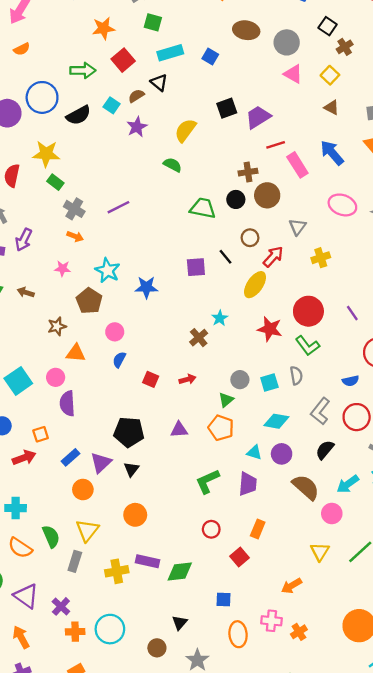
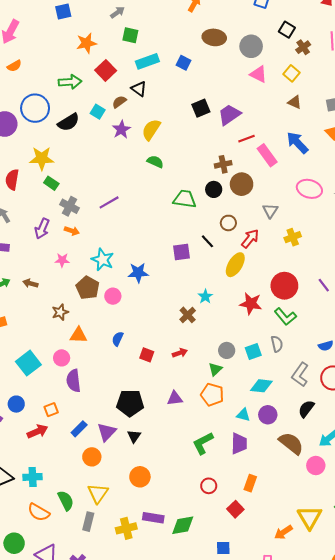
yellow semicircle: (185, 130) -> (151, 130), moved
purple arrow: (24, 240) -> (42, 229), moved
pink circle: (115, 332) -> (113, 296), moved
yellow triangle: (320, 552) -> (310, 517), moved, size x1.4

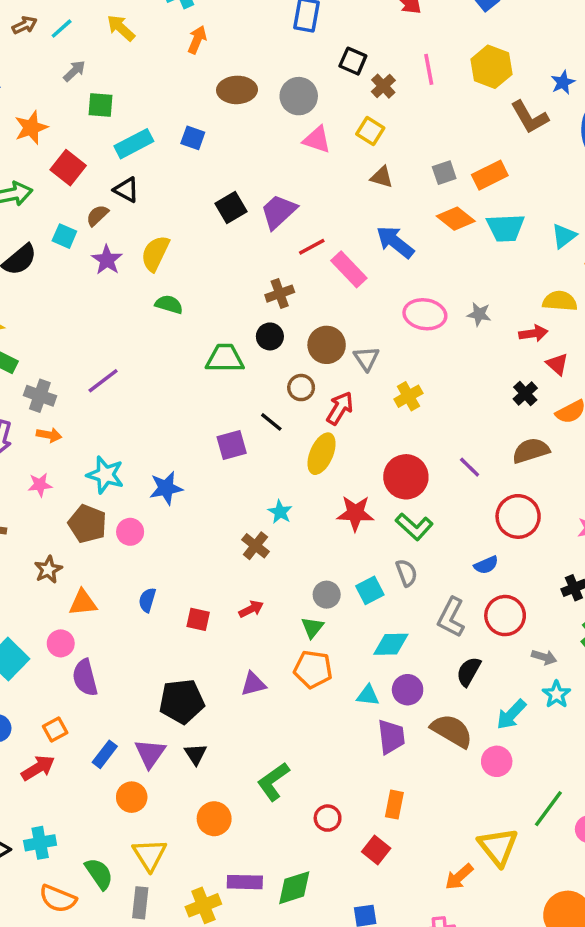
brown circle: (242, 184) -> (327, 345), moved
green L-shape: (203, 443) -> (273, 781), moved
purple trapezoid: (239, 443) -> (391, 737), moved

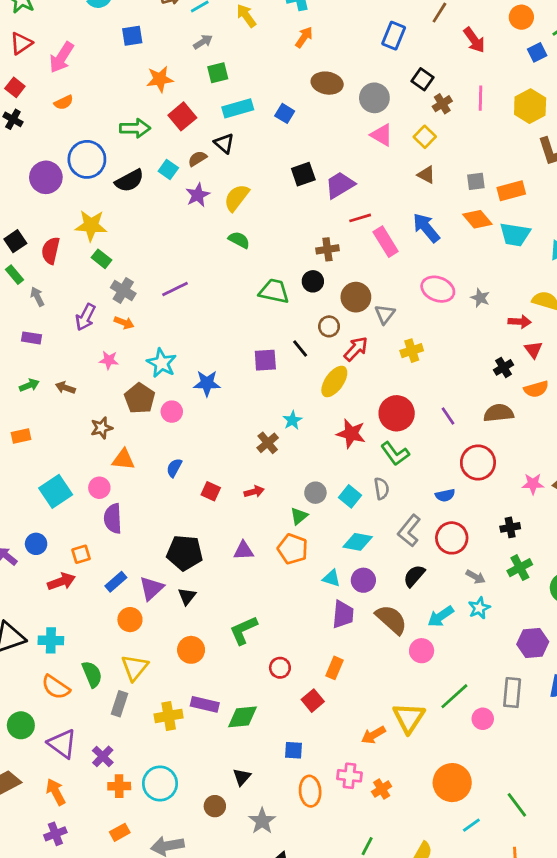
green square: (100, 105) -> (218, 73), turned -30
cyan square: (370, 590) -> (350, 496), turned -35

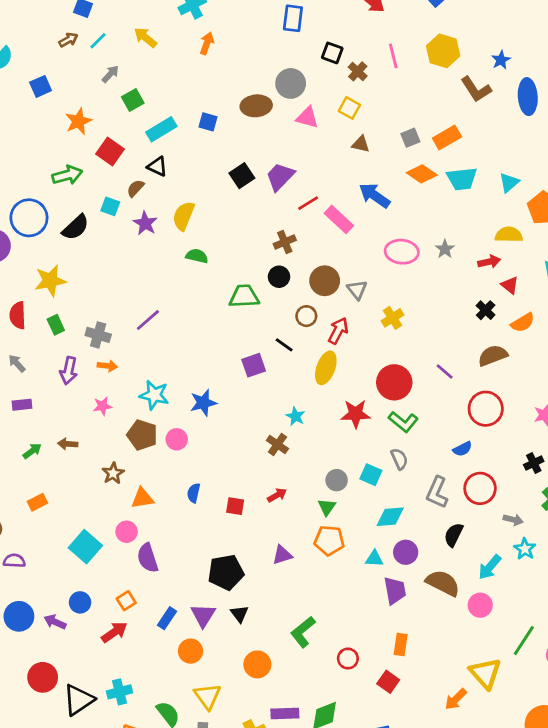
brown ellipse: (327, 83) -> (256, 106), moved
green rectangle: (101, 259) -> (56, 325), moved, turned 42
gray star: (480, 298) -> (445, 249), turned 30

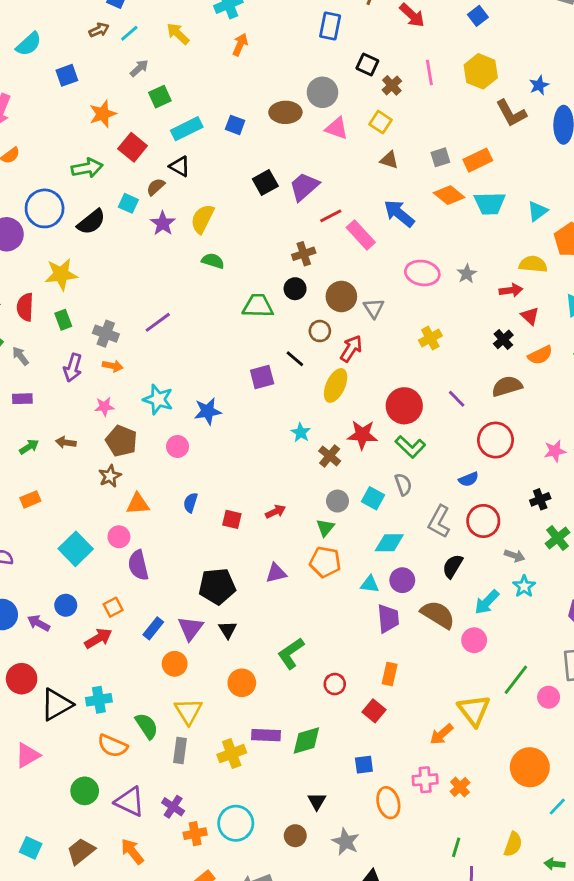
yellow cross: (392, 318) -> (430, 338), moved
brown pentagon: (142, 435) -> (121, 441), moved
brown cross: (277, 444) -> (330, 456), moved

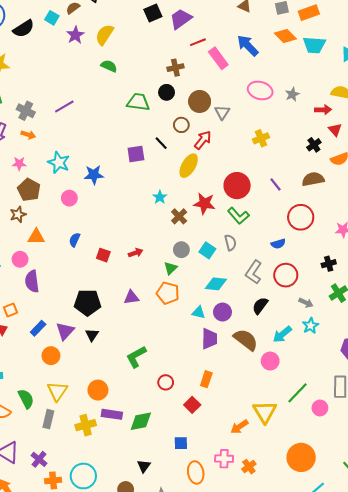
orange circle: (242, 683) -> (98, 390), moved

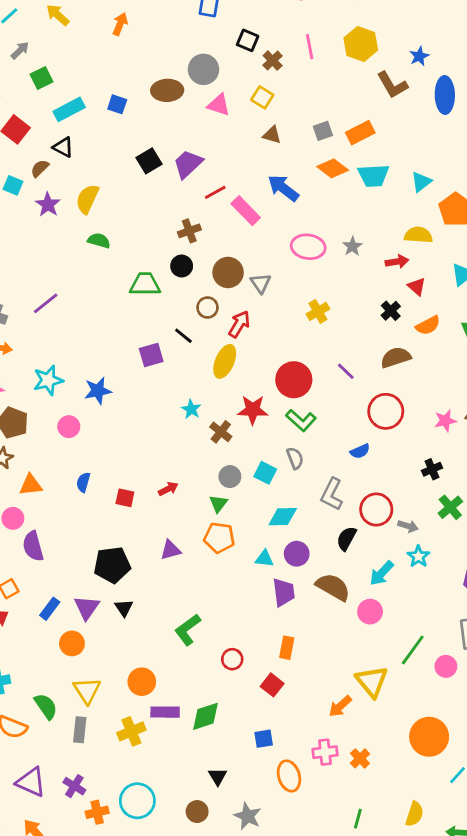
cyan star: (59, 162) -> (48, 380), turned -30
red circle: (286, 275) -> (376, 509), moved

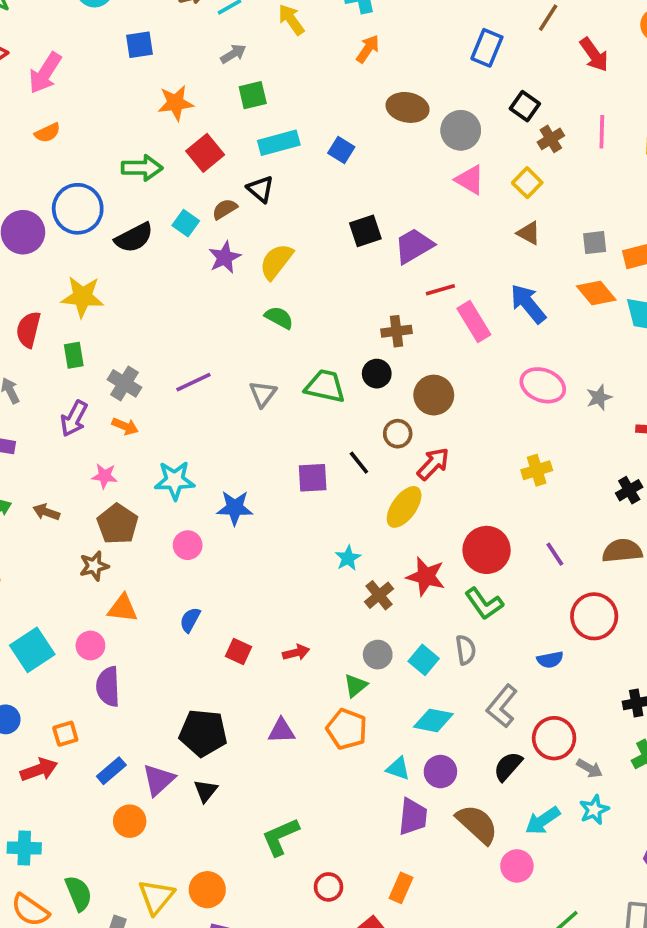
brown ellipse: (167, 90) -> (408, 107), moved
gray triangle: (261, 283) -> (263, 394), moved
yellow triangle: (87, 690) -> (156, 897), moved

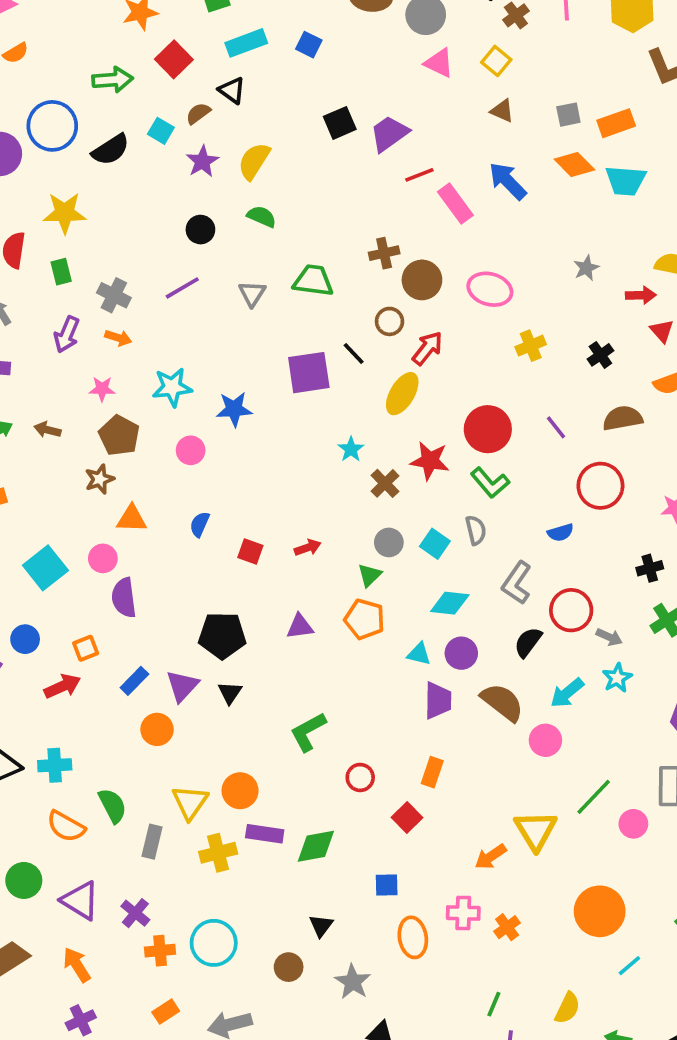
brown cross: (397, 331) -> (384, 253), moved
black circle: (377, 374) -> (200, 230), moved
pink ellipse: (543, 385) -> (490, 289), moved
purple square: (313, 478) -> (309, 373), size x1.4
black cross: (629, 490) -> (600, 355), moved

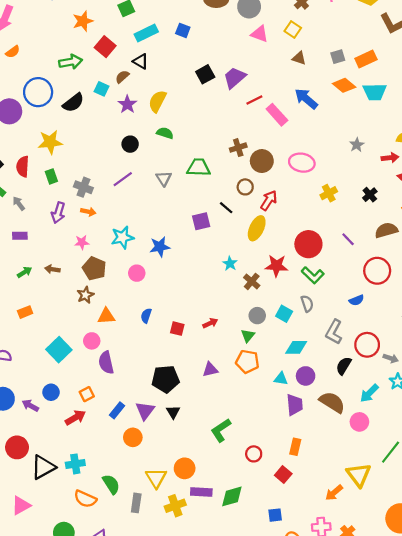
purple square: (309, 373) -> (201, 221), size x0.7

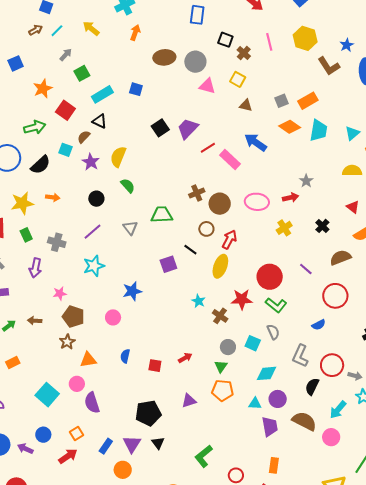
cyan trapezoid: (375, 92) -> (319, 130), turned -75
green semicircle: (165, 133) -> (128, 186), turned 35
red arrow: (390, 158) -> (291, 198), moved
orange arrow: (88, 212) -> (53, 197), moved
cyan star: (122, 237) -> (94, 266), moved

